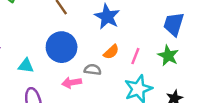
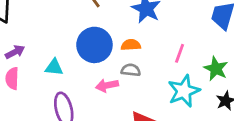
orange semicircle: (111, 52) -> (131, 45), moved, turned -140
green star: (168, 56) -> (216, 69), moved

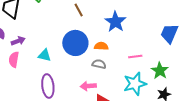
pink line: (180, 53) -> (135, 56), turned 56
pink arrow: (107, 85) -> (88, 86), moved

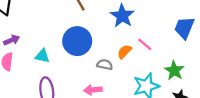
orange semicircle: (101, 46) -> (124, 52), moved, turned -48
pink line: (135, 56) -> (145, 44), moved, turned 48

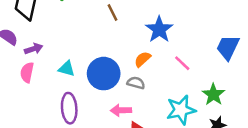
blue circle: (77, 41) -> (104, 74), moved
orange semicircle: (124, 52) -> (142, 59), moved

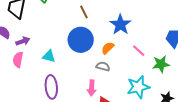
blue circle: (104, 74) -> (81, 40), moved
green star: (213, 95) -> (161, 64), moved, turned 30
pink arrow: (121, 110) -> (92, 88), turned -84

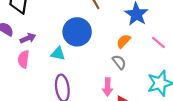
blue circle: (81, 40) -> (77, 32), moved
gray semicircle: (103, 66) -> (119, 62), turned 40

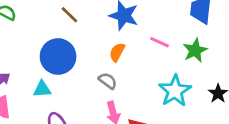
gray semicircle: (119, 62) -> (108, 81), moved

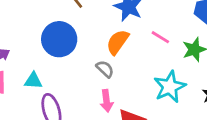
orange semicircle: (117, 52) -> (118, 42), size x1.4
cyan triangle: (42, 89) -> (33, 81), moved

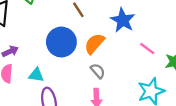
orange semicircle: (118, 42) -> (94, 44), moved

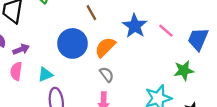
pink line: (147, 49) -> (166, 31), moved
cyan triangle: (36, 75) -> (45, 75), turned -35

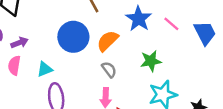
blue trapezoid: (198, 39) -> (205, 33), turned 130
green star: (184, 70) -> (151, 61), moved

